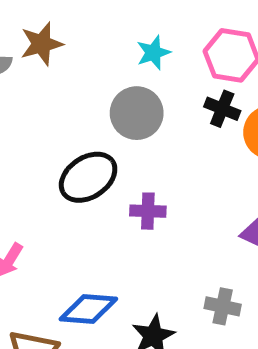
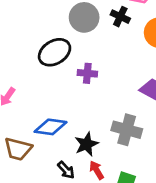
black cross: (222, 109) -> (120, 17), moved
gray cross: (223, 306) -> (127, 130), size x1.5

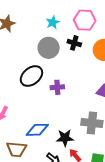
black star: (86, 144) -> (65, 138), turned 30

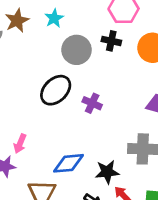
cyan star: (53, 22) -> (54, 18), moved
purple cross: (57, 87) -> (92, 103), turned 32

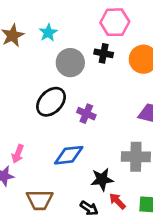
blue diamond: (68, 163) -> (69, 155), moved

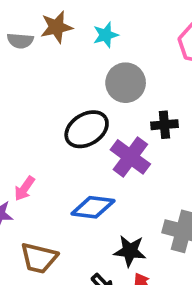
black cross: (104, 53) -> (164, 125), moved, turned -30
purple cross: (86, 114) -> (130, 157), size x1.5

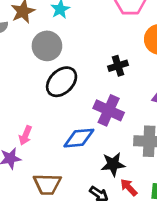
gray circle: (126, 83) -> (47, 46), moved
purple cross: (130, 157) -> (109, 110), moved

